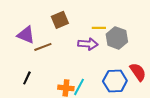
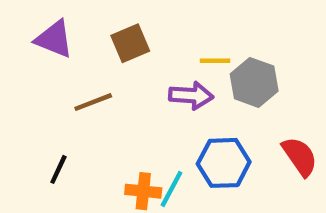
purple triangle: (26, 35) -> (54, 39), moved
blue hexagon: (115, 81) -> (224, 163), moved

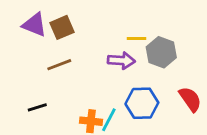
brown square: (130, 43) -> (62, 27), moved
black line: (58, 169) -> (37, 107), turned 48

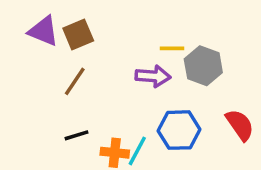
brown line: (59, 65) -> (75, 81), turned -35
black line: (37, 107) -> (76, 135), moved

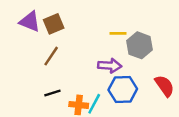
purple arrow: (153, 76) -> (110, 66), moved

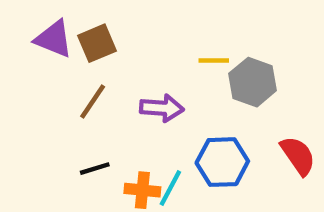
purple arrow: (110, 66) -> (162, 108), moved

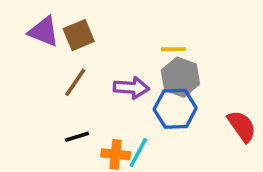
gray hexagon: (253, 82) -> (180, 77), moved
blue hexagon: (222, 162) -> (175, 109), moved

